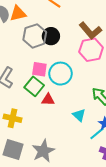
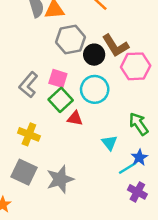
brown L-shape: (90, 31) -> (115, 46), moved
black circle: (51, 36) -> (94, 55), moved
pink square: (39, 69) -> (58, 78), moved

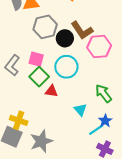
yellow cross: (29, 134) -> (19, 120), moved

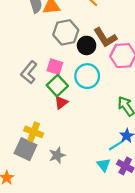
red triangle: (51, 91) -> (61, 102), moved, turned -48
cyan triangle: (80, 110) -> (104, 165), moved
gray star: (41, 141) -> (57, 155), size x0.7

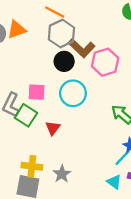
gray hexagon: (66, 32) -> (61, 34), moved
green square: (57, 86) -> (26, 115), moved
gray star: (57, 155) -> (62, 174), moved

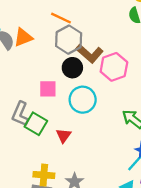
pink square: (37, 92) -> (48, 89), moved

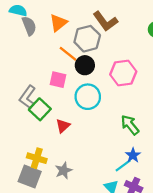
orange line: (61, 18) -> (68, 54), moved
orange triangle: (23, 37) -> (58, 23), moved, turned -30
brown L-shape: (90, 54) -> (105, 21), moved

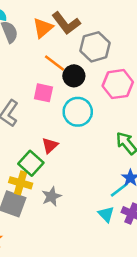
brown L-shape: (105, 21) -> (66, 23), moved
gray hexagon: (87, 39) -> (95, 47), moved
green square: (40, 109) -> (31, 163), moved

